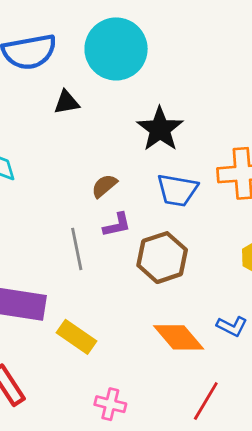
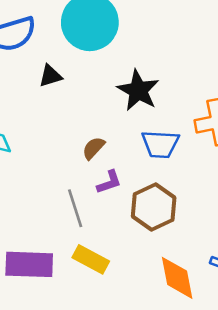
yellow rectangle: (76, 337) -> (91, 259), moved
orange diamond: (179, 337) -> (177, 278), turned 36

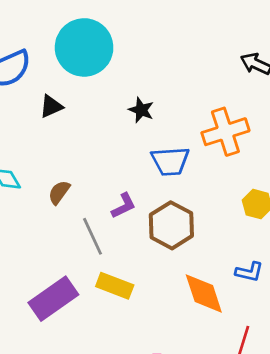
black star: (138, 90) -> (141, 110), size x0.6
brown semicircle: (94, 148) -> (59, 192), moved
purple rectangle: (29, 264) -> (53, 299), turned -30

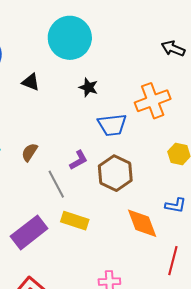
cyan circle: (84, 47) -> (70, 38), moved
black triangle: (51, 106) -> (31, 82), moved, turned 48

